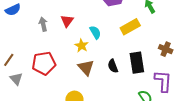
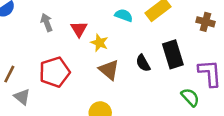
red triangle: (67, 21) -> (79, 29), moved
cyan semicircle: (95, 32) -> (124, 15), moved, turned -32
brown cross: (166, 49) -> (205, 22), moved

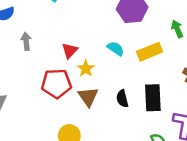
gray arrow: (47, 22) -> (26, 41), moved
red pentagon: (55, 72) -> (56, 84), moved

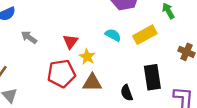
gray arrow: (26, 41) -> (29, 37), turned -42
brown triangle: (88, 97) -> (92, 83), turned -48
black semicircle: (122, 99) -> (127, 93), moved

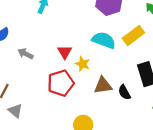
cyan semicircle: (113, 35) -> (104, 40), size x1.5
brown triangle: (92, 83) -> (103, 86), moved

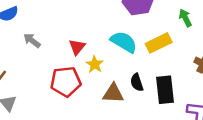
black semicircle: (124, 92) -> (137, 82), moved

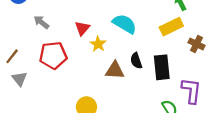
yellow rectangle: (159, 43) -> (171, 27), moved
red pentagon: (66, 82) -> (53, 55), moved

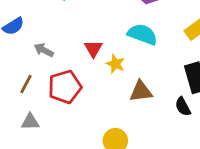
brown line: (12, 56) -> (26, 84), moved
black semicircle: (136, 61) -> (183, 107), moved
gray triangle: (19, 79) -> (30, 122), turned -42

